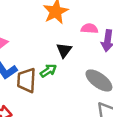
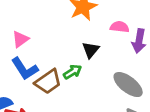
brown trapezoid: (27, 80) -> (48, 82), turned -130

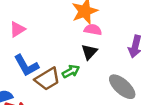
pink semicircle: (120, 27) -> (93, 30), moved
pink triangle: (20, 39) -> (17, 29), moved

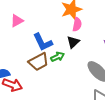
pink semicircle: (93, 30) -> (77, 24), turned 88
blue L-shape: (26, 65) -> (43, 42), moved

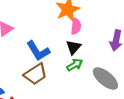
green arrow: (58, 57) -> (75, 65), moved

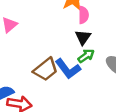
blue L-shape: (38, 51) -> (68, 69), moved

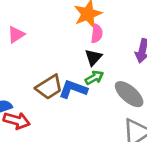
blue L-shape: (68, 69) -> (73, 89), turned 140

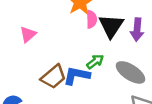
pink triangle: (16, 35) -> (28, 34), moved
black triangle: (93, 57) -> (111, 26), moved, size x1.5

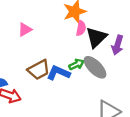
gray ellipse: (130, 72) -> (95, 67), moved

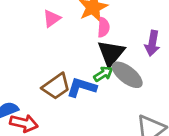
pink triangle: (25, 30) -> (52, 18), moved
black triangle: (96, 37) -> (111, 53), moved

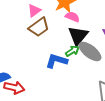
pink semicircle: (104, 27) -> (72, 17), turned -72
brown trapezoid: (56, 86) -> (39, 27), moved

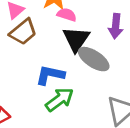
green arrow: (72, 51) -> (60, 99), moved, size x1.5

